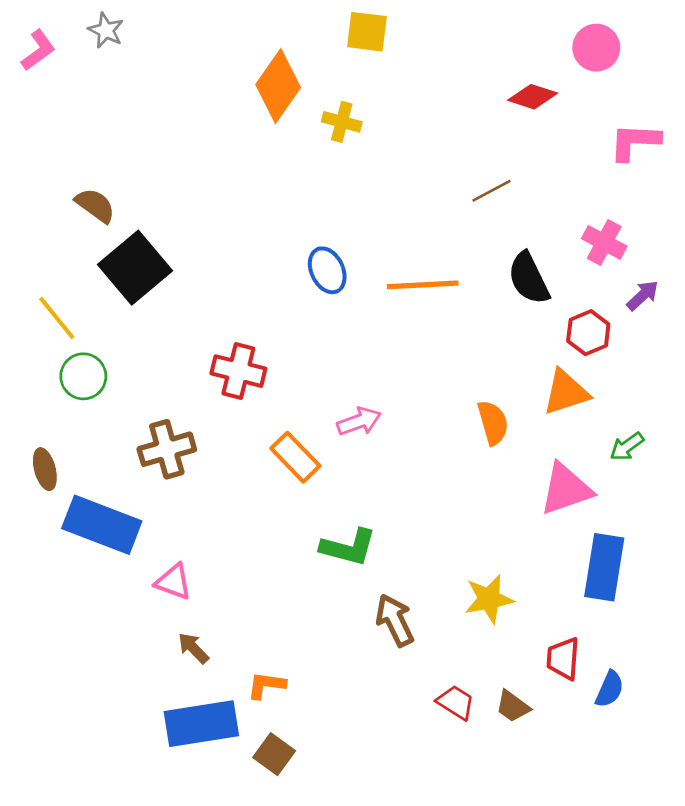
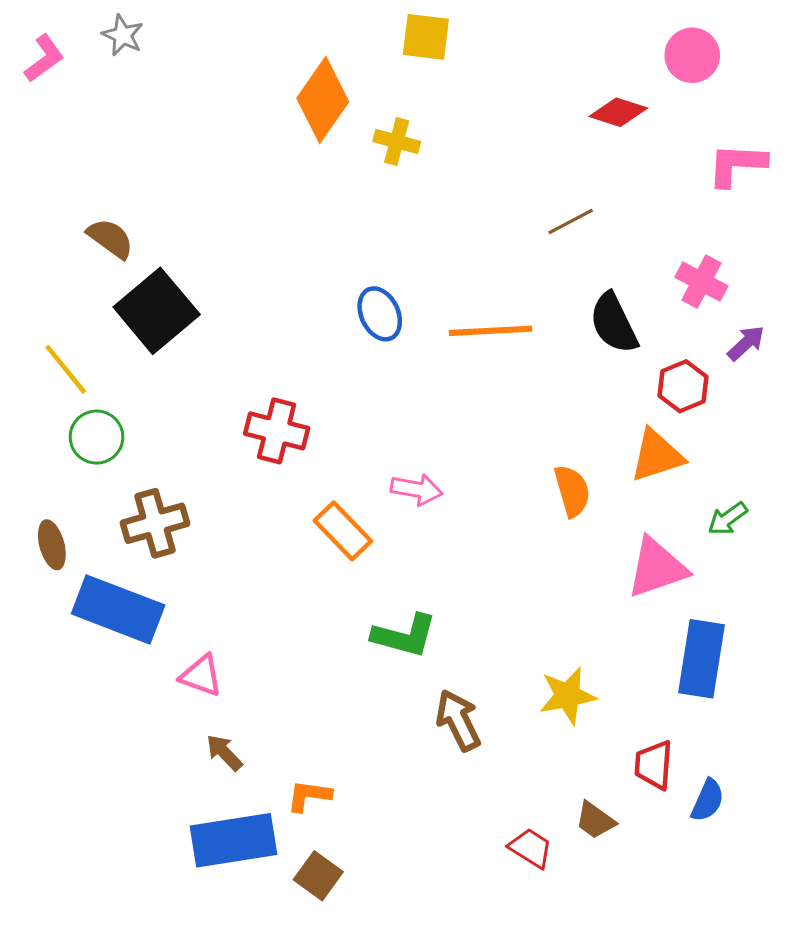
pink arrow: (359, 421) -> (417, 489), turned 30
brown cross: (167, 449) -> (155, 523), moved
red trapezoid: (456, 702) -> (531, 848), moved

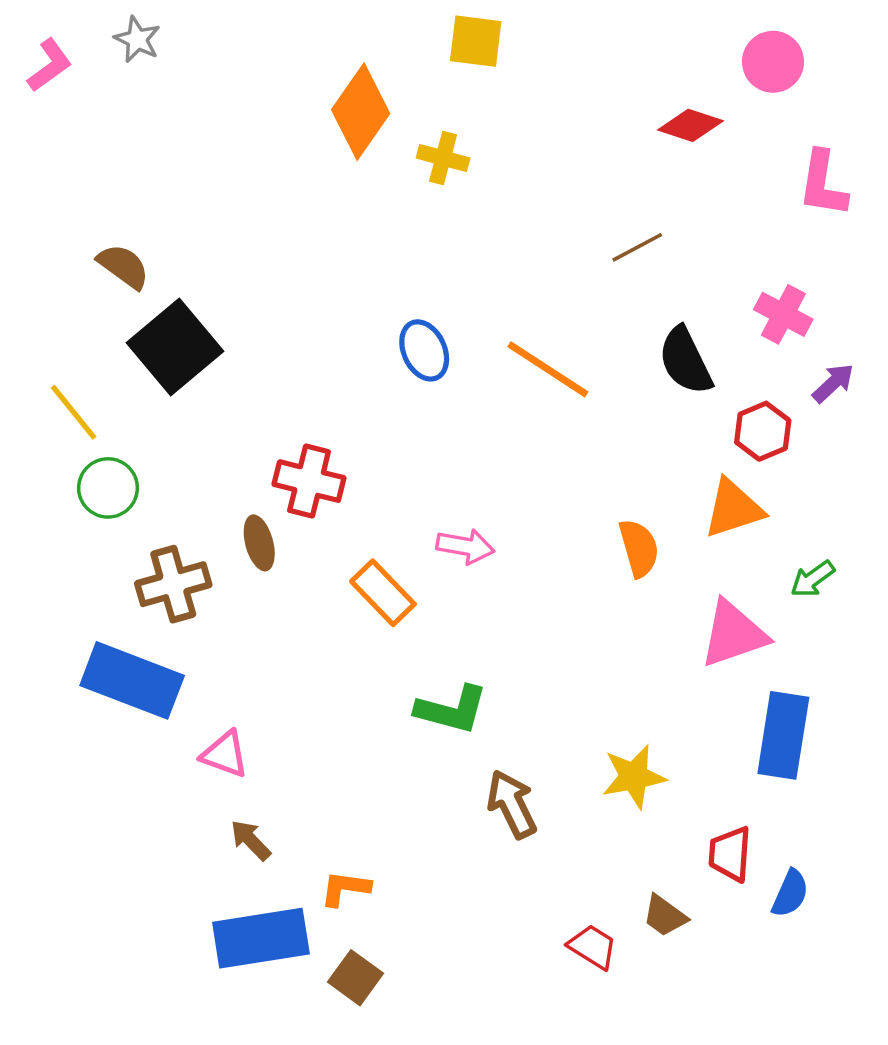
pink L-shape: (737, 165) -> (823, 184), turned -84
orange line: (491, 331) -> (548, 369), turned 36
brown ellipse: (52, 545) -> (259, 543), moved

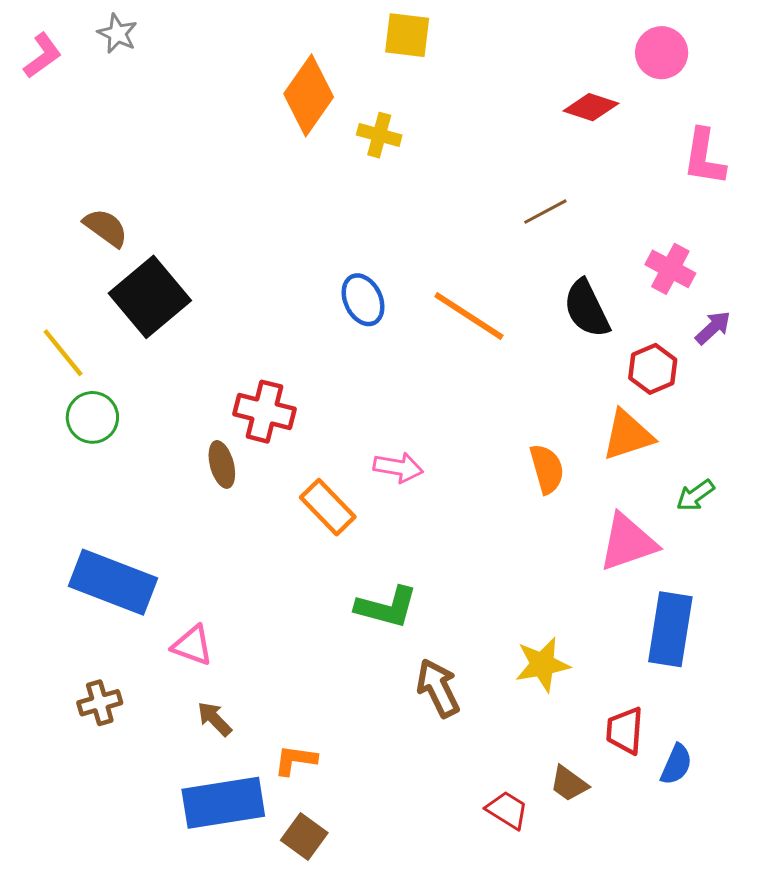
brown cross: (173, 584) -> (100, 703), moved, size x0.7

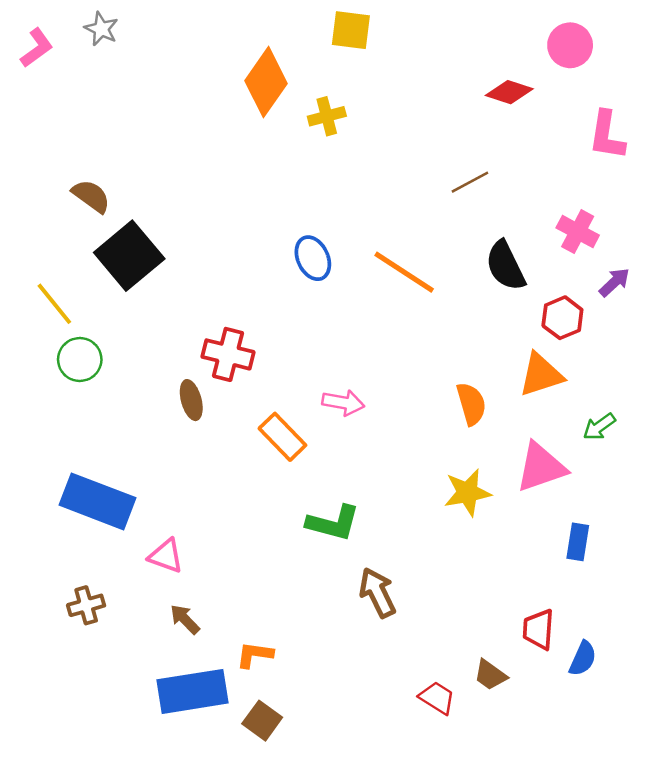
yellow cross: (379, 135) -> (327, 116), turned -30
blue rectangle: (670, 629) -> (578, 542), size x0.6
yellow star: (542, 664) -> (467, 493), moved

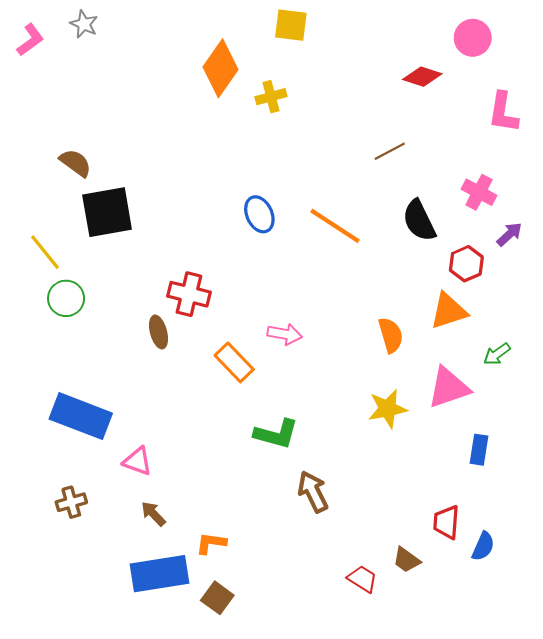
black square: (129, 256) -> (107, 212), turned 30

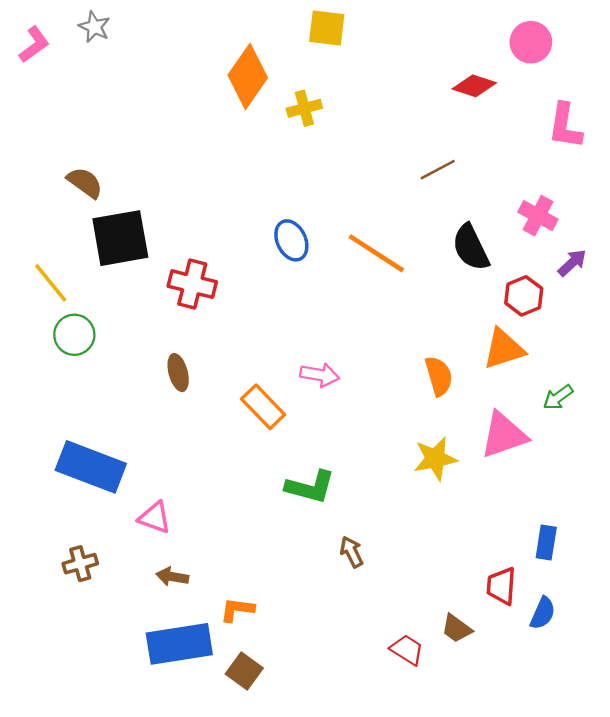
red cross: (189, 294) -> (192, 284), moved
blue rectangle: (479, 450) -> (546, 542), moved
brown arrow: (313, 492) -> (352, 552), size x0.7
brown arrow: (153, 514) -> (172, 577), turned -36

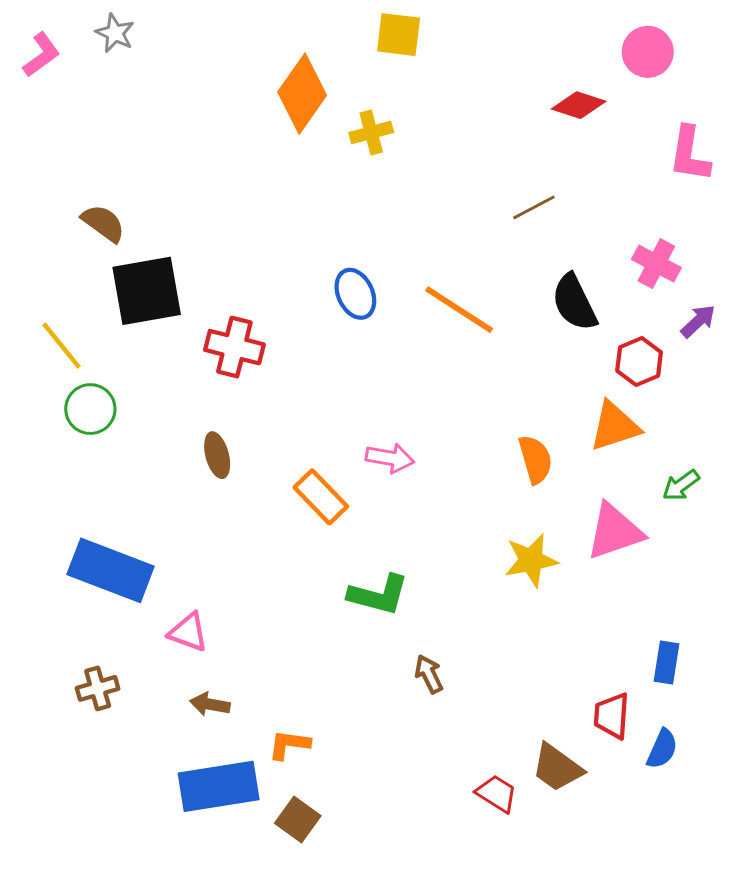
brown trapezoid: (457, 629) -> (557, 768), size x1.4

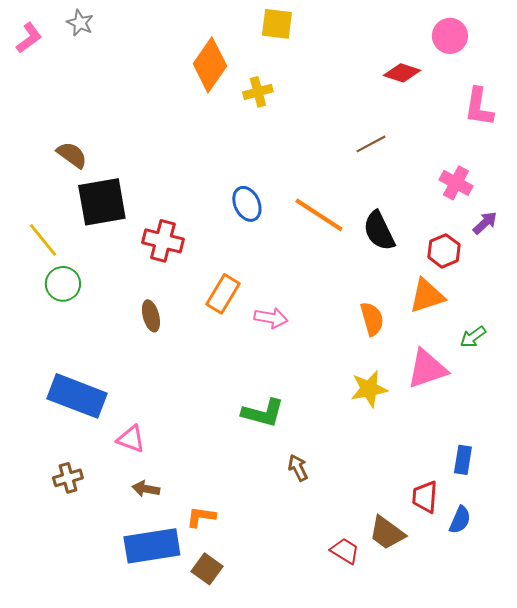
black semicircle: (574, 302) -> (379, 231), moved
orange rectangle: (321, 497) -> (223, 294), moved, turned 75

